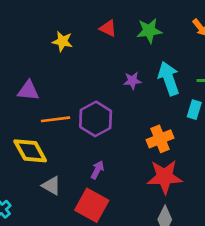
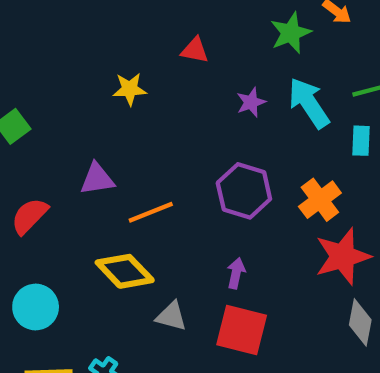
green star: (149, 31) -> (291, 33), moved
purple star: (132, 81) -> (251, 102), moved
purple hexagon: (96, 119) -> (244, 191), moved

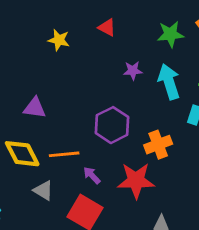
purple triangle: (97, 179) -> (35, 108), moved
orange line: (151, 212) -> (64, 154), moved
red star: (343, 256) -> (136, 181), moved
purple arrow: (236, 273) -> (92, 175), turned -72

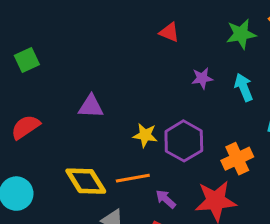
yellow star: (59, 40) -> (145, 135), moved
cyan arrow: (169, 82) -> (244, 87), size x0.7
purple triangle: (35, 108) -> (91, 107), moved

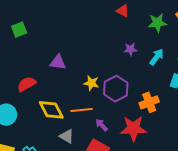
red triangle: (169, 32) -> (123, 11), moved
cyan arrow: (244, 87) -> (157, 57), turned 54
red semicircle: (25, 127) -> (27, 84), moved

